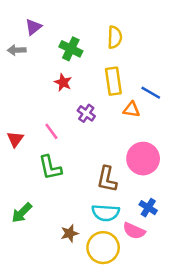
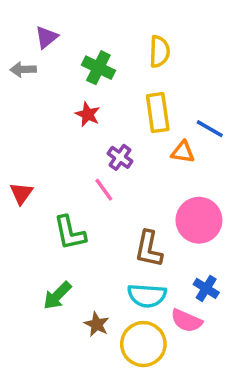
pink line: (51, 131) -> (104, 190), moved
green arrow: (22, 213) -> (57, 296), moved
brown star: (70, 233) -> (97, 324), turned -30

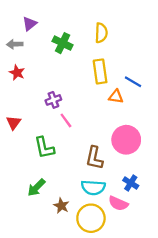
red star: (88, 114) -> (17, 73), moved
purple cross: (120, 157) -> (53, 100), moved, turned 35

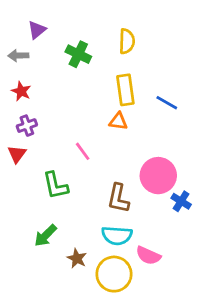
orange triangle: (116, 97) -> (118, 121), moved
purple cross: (53, 100) -> (27, 126), moved
blue cross: (131, 183) -> (181, 201), moved

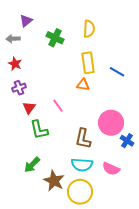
red triangle: (17, 154) -> (29, 108), moved
pink semicircle: (148, 256) -> (111, 169), moved
brown star: (77, 258) -> (54, 181), size x1.5

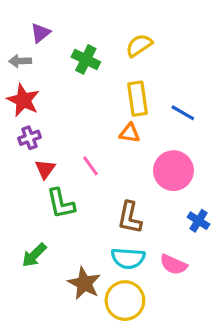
yellow semicircle: (89, 29) -> (139, 45), turned -126
red star: (15, 64) -> (23, 100), size x1.5
pink circle: (111, 123) -> (173, 171), moved
green arrow: (32, 165) -> (34, 255), moved

